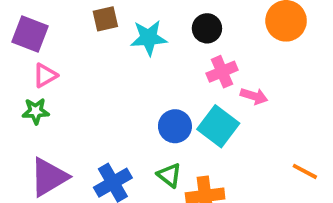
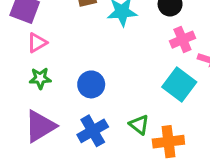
green star: (36, 111) -> (40, 78), moved
blue circle: (175, 126) -> (91, 84), moved

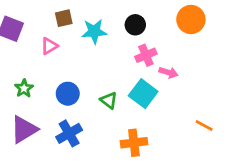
pink triangle: (37, 43) -> (49, 46), moved
green star: (40, 78) -> (24, 88), turned -30
green triangle: (139, 125) -> (109, 100), moved

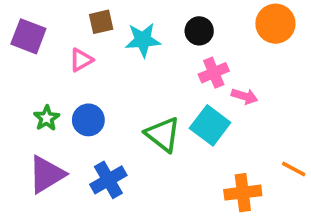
blue circle: (68, 94) -> (88, 120), moved
green triangle: (109, 100) -> (163, 134), size x1.5
orange cross: (134, 143) -> (243, 193), moved

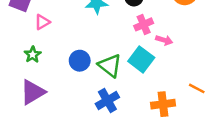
pink triangle: (81, 60) -> (42, 22), moved
blue circle: (88, 120) -> (80, 61), moved
blue cross: (108, 180) -> (107, 101), moved

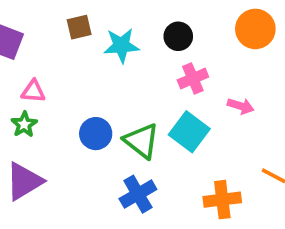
pink triangle: (42, 22) -> (33, 91), moved, turned 35
pink arrow: (164, 40) -> (241, 106), moved

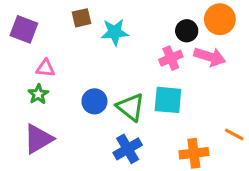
black circle: (178, 36) -> (187, 31), moved
pink arrow: (241, 106) -> (210, 57), moved, size x1.5
cyan square: (189, 132) -> (168, 100), turned -32

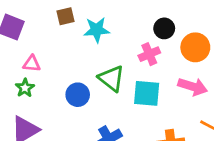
orange circle: (220, 19) -> (195, 47), moved
pink arrow: (210, 57) -> (193, 87), moved
green triangle: (130, 107) -> (111, 78), moved

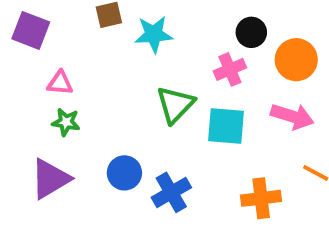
green triangle: (111, 78) -> (175, 105), turned 36
green star: (25, 88) -> (66, 122), moved, turned -30
blue circle: (78, 95) -> (124, 173), moved

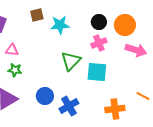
black circle: (251, 32) -> (99, 22), moved
orange circle: (296, 60) -> (125, 25), moved
pink arrow: (292, 116) -> (136, 50), moved

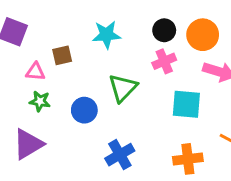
brown square: (37, 15) -> (62, 55), moved
cyan square: (97, 72) -> (186, 104), moved
blue circle: (45, 96) -> (84, 110), moved

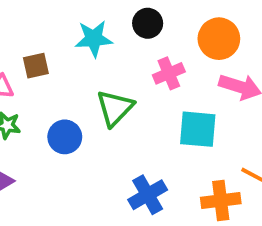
black circle: (164, 30) -> (148, 23), moved
blue cross: (120, 155) -> (148, 195), moved
orange cross: (188, 159) -> (221, 200), moved

